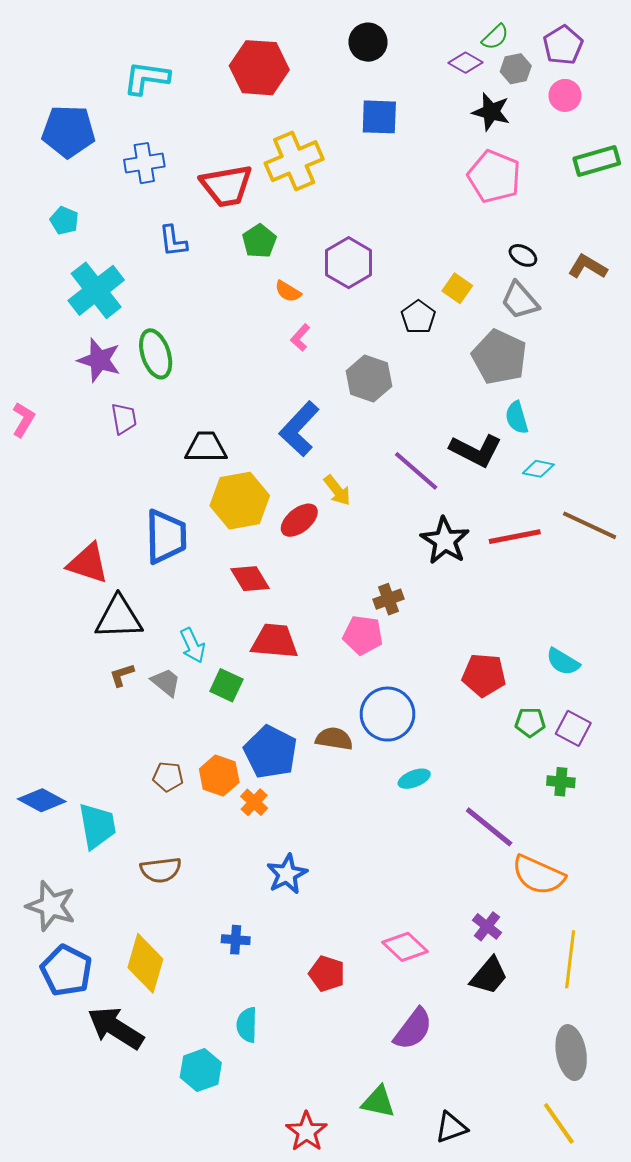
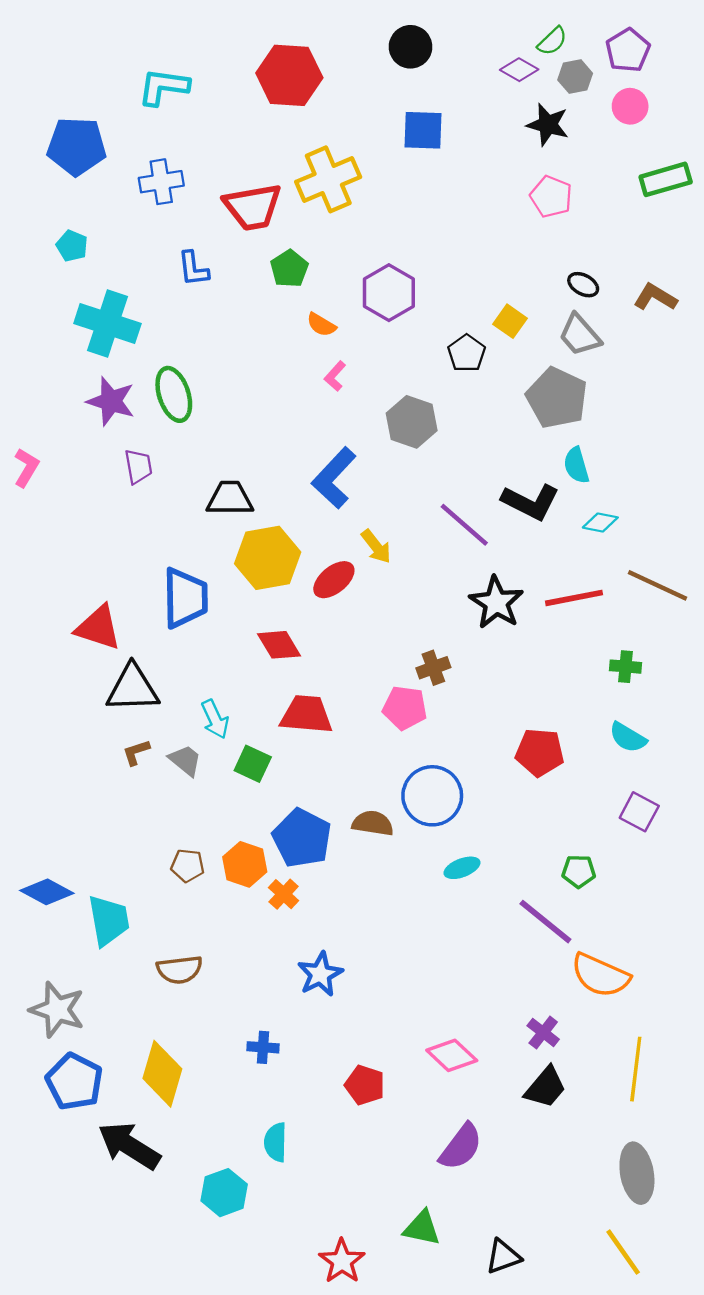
pink pentagon: (494, 176) -> (551, 197), size x0.7
cyan cross: (96, 290) -> (107, 324), turned -34
green pentagon: (530, 722) -> (579, 871), moved
green cross: (561, 782) -> (625, 667), moved

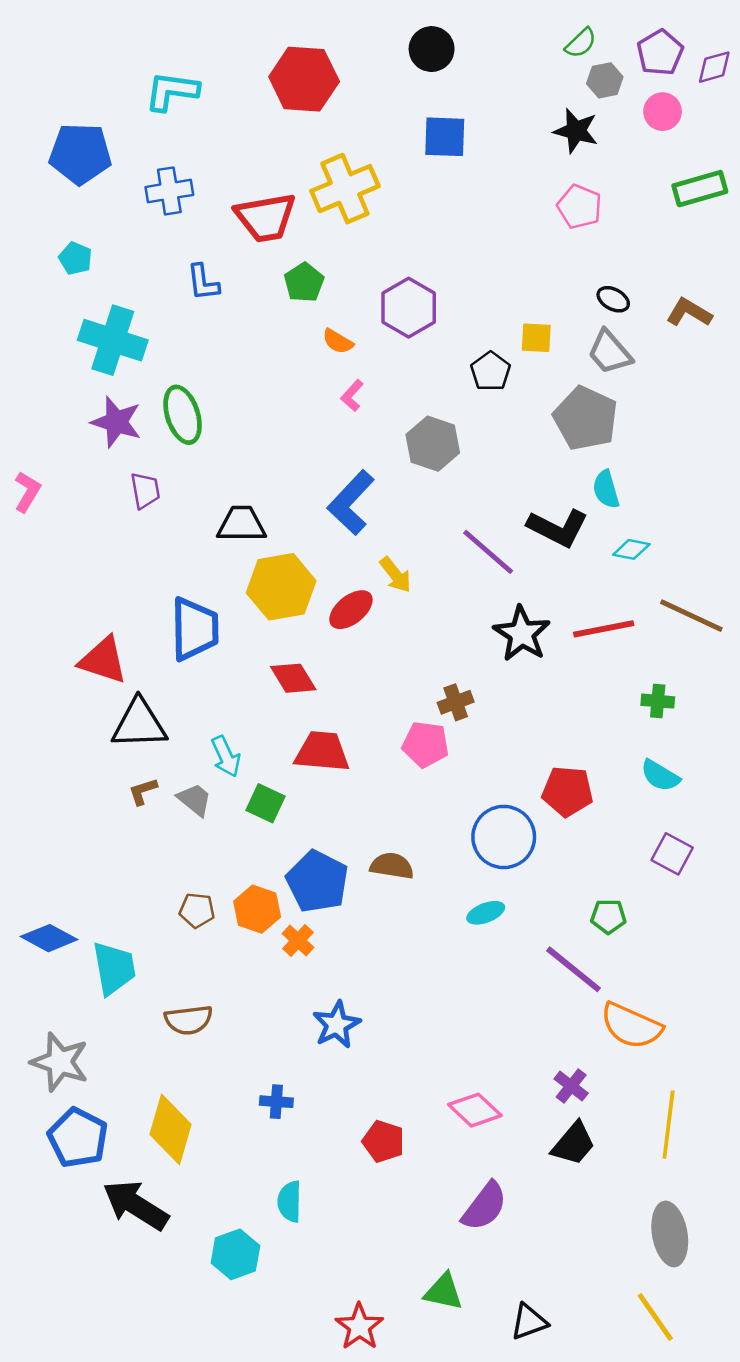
purple diamond: (519, 70) -> (714, 67), moved, turned -45
yellow square: (510, 321) -> (536, 338), turned -32
blue circle: (432, 796) -> (504, 837), moved

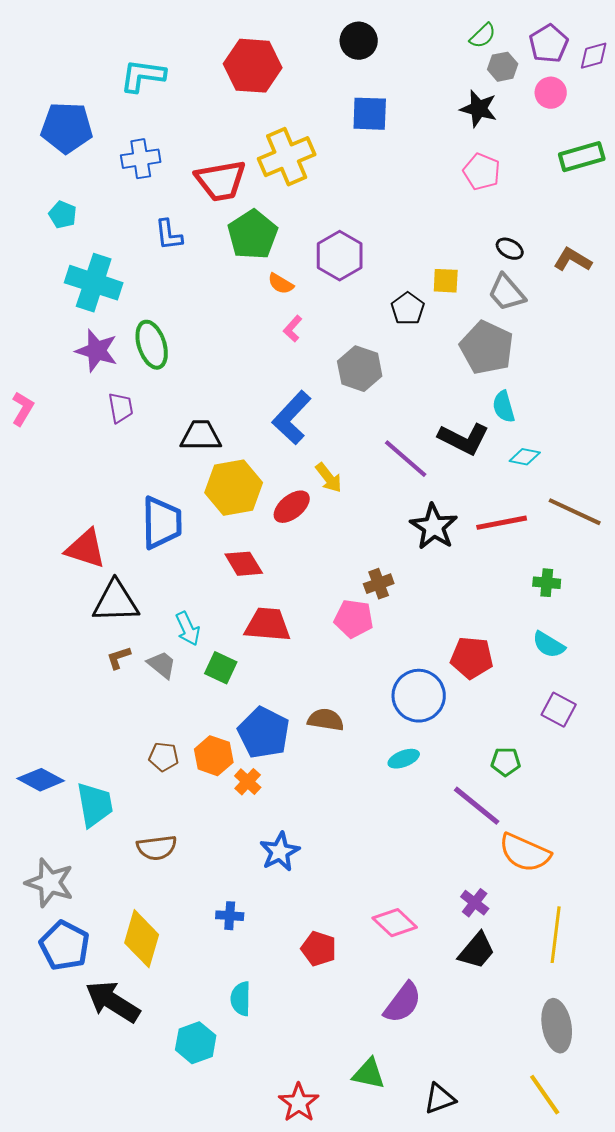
green pentagon: (304, 282) -> (253, 235), size x1.5

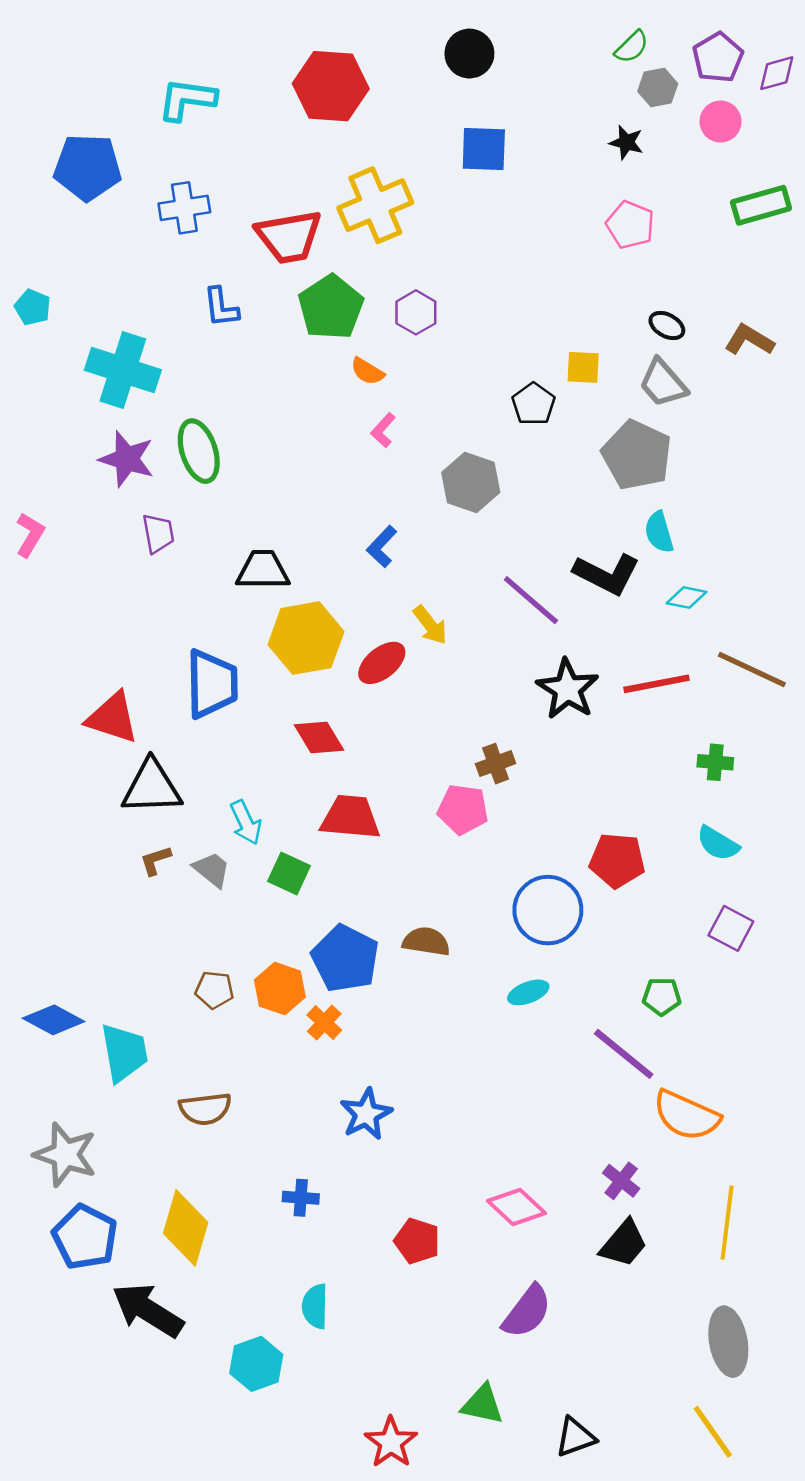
black star: (479, 109) -> (626, 142), size x0.7
cyan pentagon: (63, 215) -> (33, 307), moved
purple hexagon: (340, 256) -> (416, 312), moved, size x0.7
blue L-shape: (292, 418) -> (382, 547), size x0.6

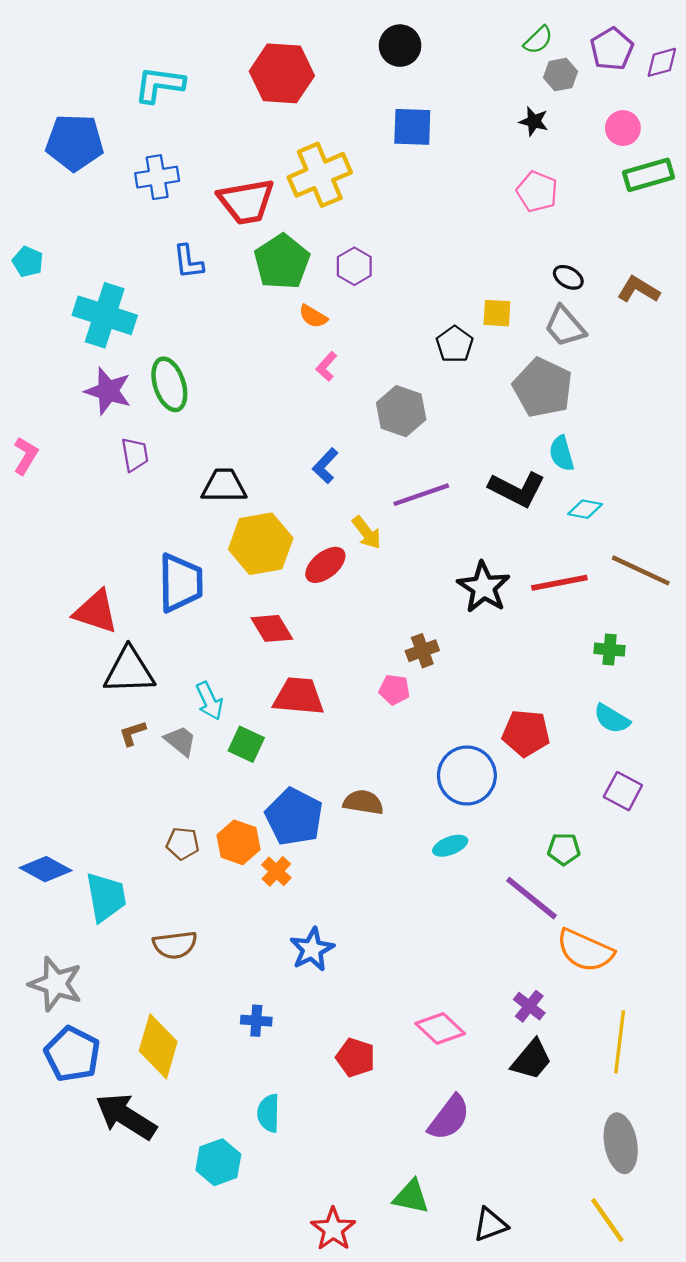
pink circle: (720, 122) -> (623, 128), moved
purple line: (531, 600) -> (421, 495), moved, turned -60
pink pentagon: (463, 809) -> (394, 690), size x0.7

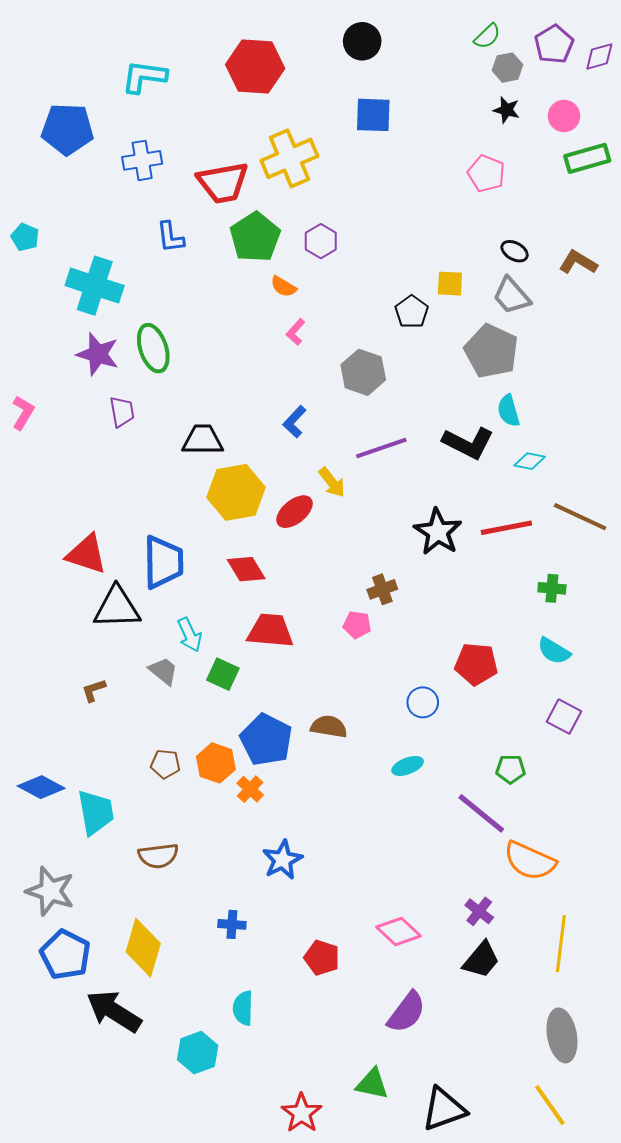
black star: (534, 121) -> (506, 110), moved
blue trapezoid: (180, 583) -> (163, 562), moved
brown L-shape: (133, 733) -> (94, 690), moved
blue circle: (467, 776) -> (423, 702), size x0.6
black triangle: (490, 1225) -> (444, 1109), size x1.4

